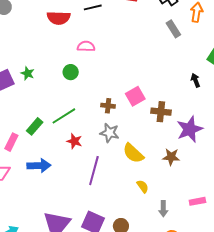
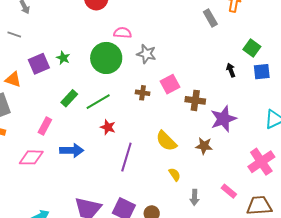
green circle: (71, 72) -> (106, 58), size x2.0
green rectangle: (35, 126) -> (69, 98), moved
gray star: (110, 133) -> (146, 54), moved
pink rectangle: (197, 201) -> (229, 191), turned 49

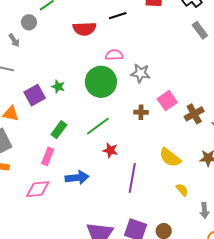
green rectangle: (69, 98) -> (59, 130), moved
brown cross: (195, 100) -> (194, 114), turned -30

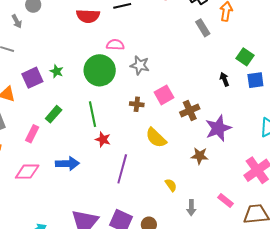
green line: (98, 126) -> (93, 114), turned -70
pink rectangle: (48, 156) -> (32, 134), moved
yellow semicircle: (170, 158) -> (156, 138), moved

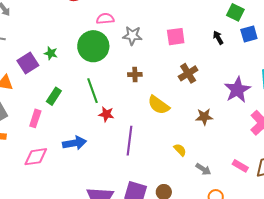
pink square: (164, 95) -> (176, 37), moved, turned 30
purple star: (218, 128) -> (237, 90), moved
pink rectangle: (225, 200) -> (240, 166), moved
gray arrow: (191, 208) -> (203, 169), turned -49

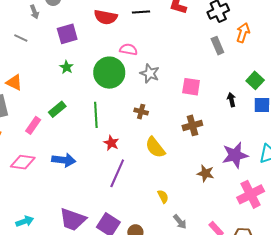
purple square: (28, 63) -> (67, 34), moved
red star: (106, 114) -> (111, 143), moved
brown star: (204, 117) -> (205, 173), moved

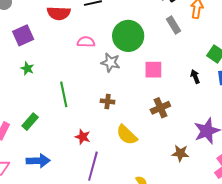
green circle: (109, 73) -> (128, 36), moved
green rectangle: (57, 109) -> (30, 122), moved
green line: (96, 115) -> (64, 94), moved

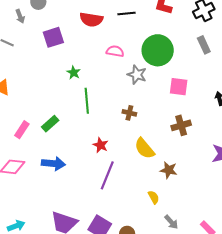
green star: (27, 68) -> (74, 73), moved
brown star: (180, 153) -> (169, 170), moved

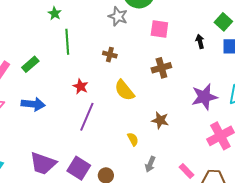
brown star: (169, 170) -> (160, 120), moved
gray arrow: (171, 222) -> (150, 164), turned 63

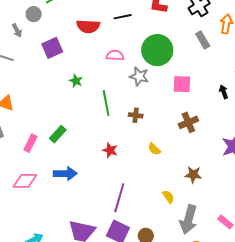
green line: (67, 42) -> (106, 103), moved
yellow semicircle: (124, 90) -> (154, 149), size x0.6
purple line: (87, 117) -> (119, 198), moved
gray arrow: (150, 164) -> (188, 219), size x1.8

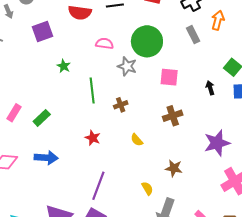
brown cross: (136, 115) -> (121, 105), turned -32
pink rectangle: (30, 143) -> (14, 113), moved

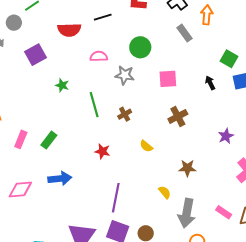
green circle: (147, 41) -> (140, 47), size x0.7
purple star: (217, 143) -> (226, 136), size x0.6

